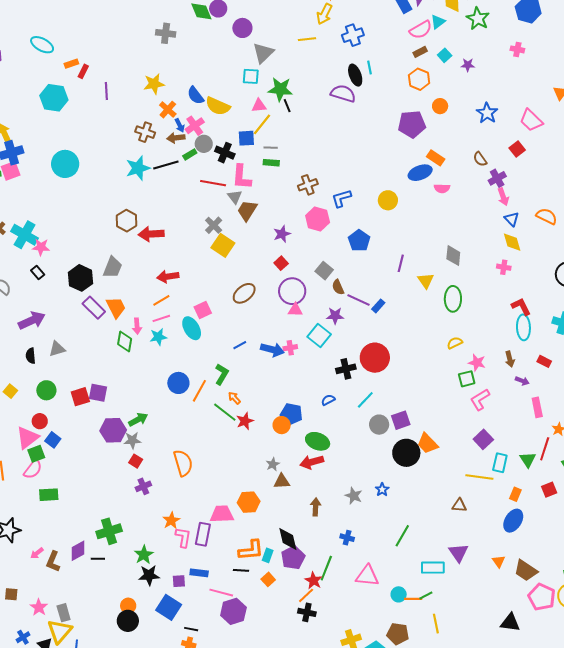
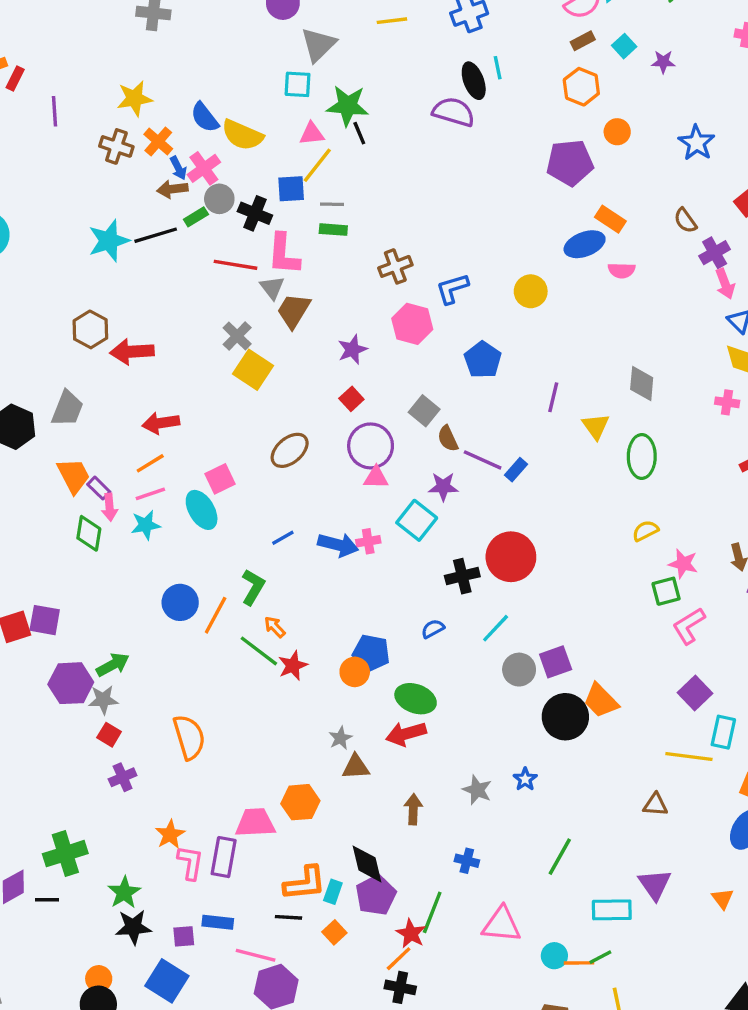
brown cross: (145, 132) -> (116, 146), moved
purple rectangle: (94, 308) -> (99, 488), moved, size x0.6

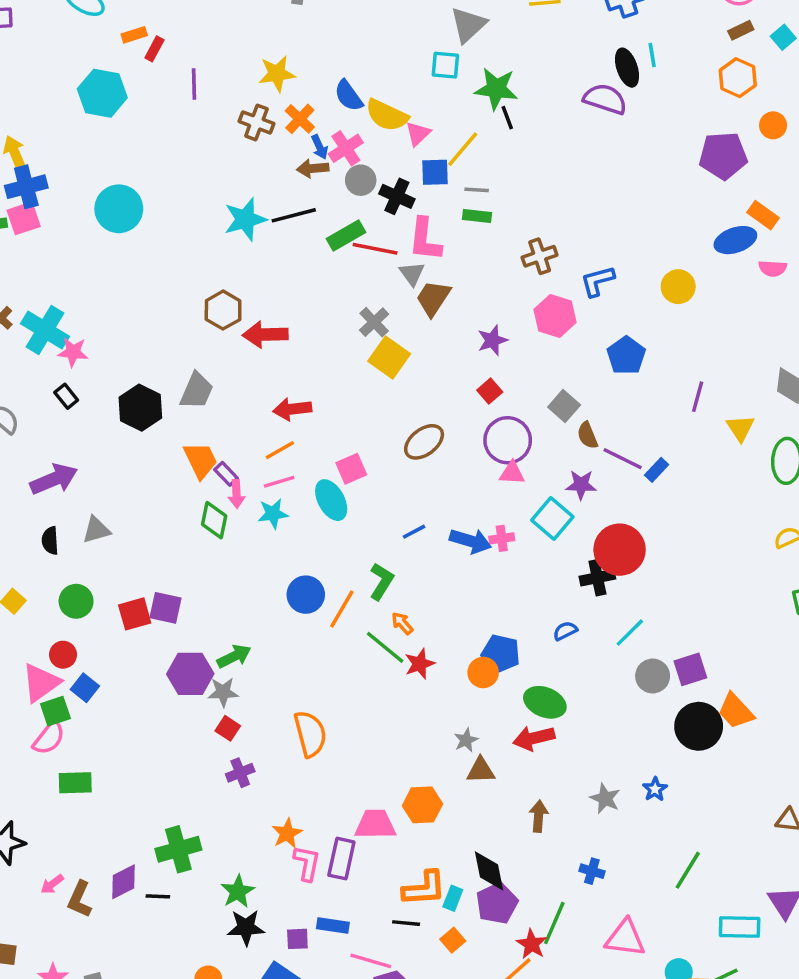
pink triangle: (312, 134) -> (418, 134), moved, turned -40
green rectangle: (196, 217) -> (346, 235), moved, size x1.5
red circle: (511, 557) -> (620, 550), moved

